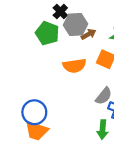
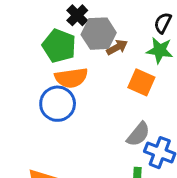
orange semicircle: (74, 66) -> (71, 78), moved
blue circle: (34, 112) -> (58, 104), moved

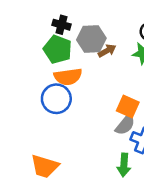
black cross: (77, 15) -> (62, 25), moved, turned -30
orange square: (141, 82) -> (128, 107), moved

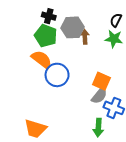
brown arrow: (107, 51) -> (85, 37), turned -64
orange semicircle: (68, 77) -> (42, 59), moved, turned -135
blue circle: (56, 99) -> (57, 75), moved

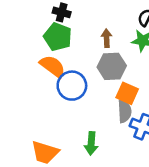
gray hexagon: (73, 27) -> (112, 66), moved
gray semicircle: (99, 96) -> (125, 111), turned -42
green arrow: (98, 128) -> (91, 143), moved

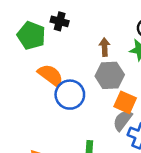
green pentagon: (58, 37) -> (31, 35), moved
gray semicircle: (125, 111) -> (123, 120), turned -140

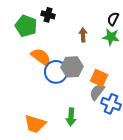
gray hexagon: (110, 75) -> (72, 67), moved

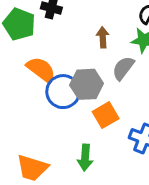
orange square: (99, 78) -> (106, 115), moved, turned 36
gray semicircle: (97, 92) -> (123, 68), moved

